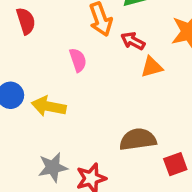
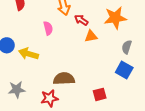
brown semicircle: (138, 139) -> (64, 79), moved
gray star: (53, 167) -> (17, 90), moved

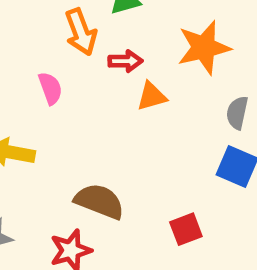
red arrow: (81, 20) -> (125, 61), turned 152
brown semicircle: (64, 79) -> (99, 201), turned 30

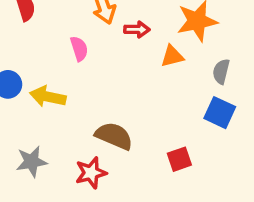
orange triangle: (152, 96) -> (172, 56), moved

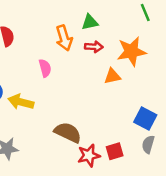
red arrow: (137, 30) -> (94, 47), moved
gray semicircle: (221, 71) -> (148, 144), moved
red star: (91, 173) -> (89, 155), moved

